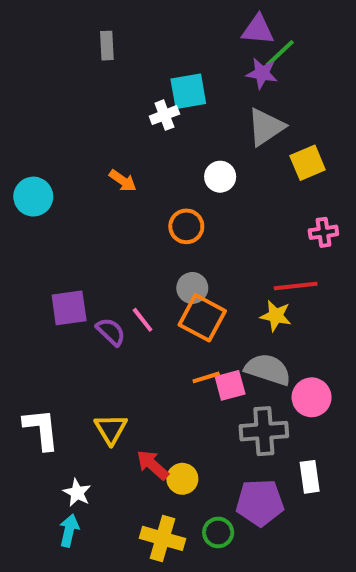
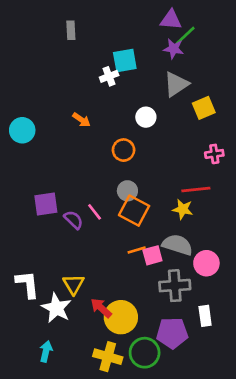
yellow circle: (182, 479) -> (121, 317), size x1.6
white star: (77, 493) -> (56, 308), moved, size x1.6
green circle: (218, 532) -> (145, 353), size x1.5

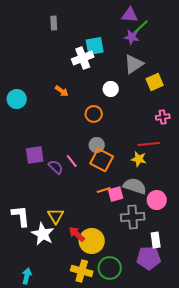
white cross: (109, 76) -> (83, 58), size x1.5
purple pentagon: (172, 333) -> (149, 258), moved
cyan arrow: (46, 351) -> (27, 276), moved

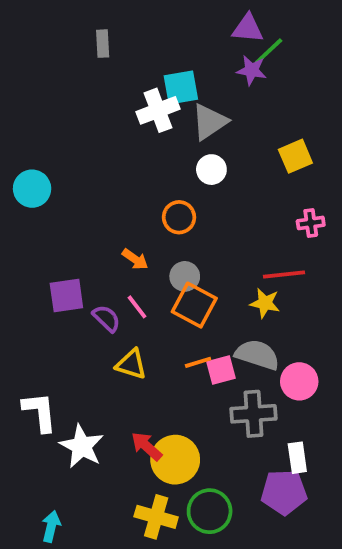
gray triangle: (134, 64) -> (210, 122), moved
orange arrow: (62, 91) -> (135, 259), moved
yellow triangle: (56, 216) -> (131, 364), moved, turned -42

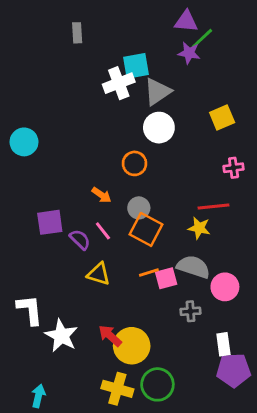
white circle: (211, 170) -> (159, 128), size x1.4
gray cross: (253, 414) -> (190, 311), size x0.6
purple pentagon: (284, 492) -> (234, 370), moved

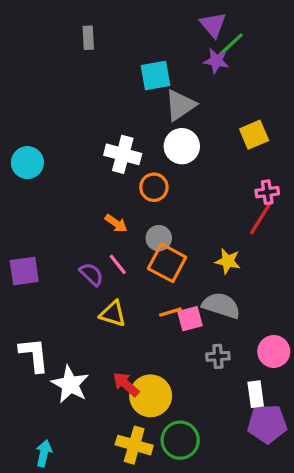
purple triangle: (186, 21) -> (213, 25), turned 45
white cross: (119, 83) -> (123, 154), moved, turned 36
red line: (213, 206) -> (261, 218), moved, turned -52
purple square: (50, 222) -> (24, 271), moved
pink circle: (225, 287) -> (274, 351), moved

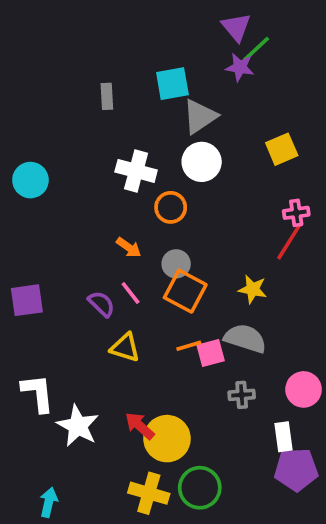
gray rectangle: (88, 38) -> (107, 96), moved

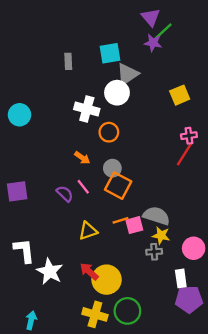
white circle: (202, 162) -> (117, 93), moved
yellow star: (253, 289) -> (161, 235), moved
yellow triangle: (125, 348) -> (88, 231), moved, turned -36

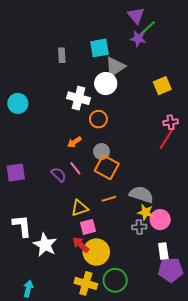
orange arrow: (82, 158) -> (74, 142), turned 112
pink square: (134, 225) -> (88, 227), moved
pink circle: (194, 248) -> (160, 220), moved

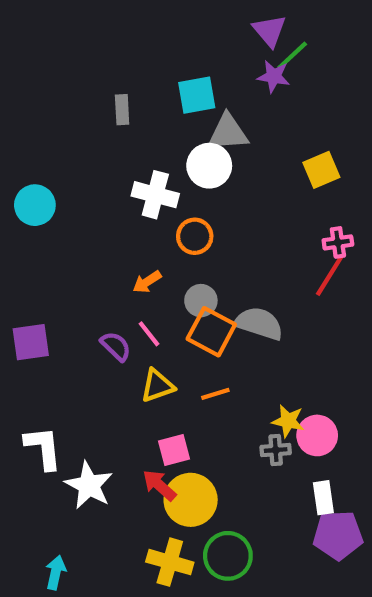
gray triangle: (115, 67) -> (228, 132), turned 30
gray semicircle: (141, 194) -> (259, 323), moved
yellow triangle: (80, 208) -> (157, 386), moved

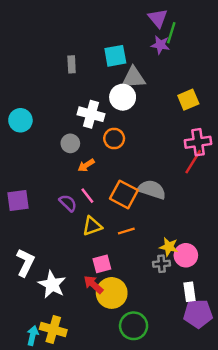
green line: (292, 56) -> (171, 33), turned -30
pink cross: (338, 242) -> (198, 142), size x1.5
gray circle: (201, 301) -> (70, 143), moved
white L-shape: (43, 448) -> (25, 263), turned 32
yellow cross: (170, 562) -> (53, 329), moved

